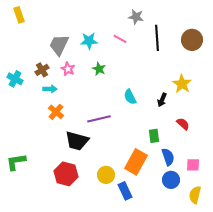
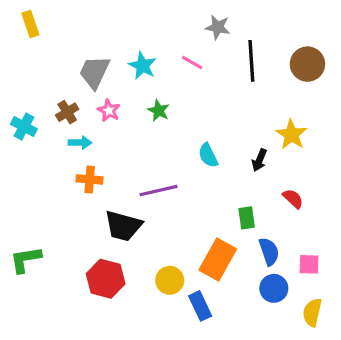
cyan star: (89, 41) -> (142, 66), turned 30
orange cross: (56, 112) -> (90, 179), turned -35

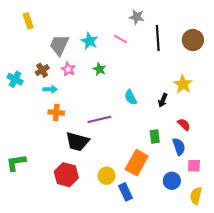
yellow rectangle: (30, 24) -> (28, 21), moved
blue semicircle: (269, 251) -> (179, 147), moved

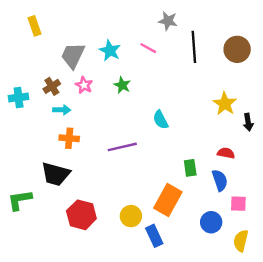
cyan cross: (15, 79) -> (19, 97), turned -35
black arrow: (163, 100) -> (248, 122), moved, turned -32
red semicircle: (184, 124) -> (226, 153), turned -32
black trapezoid: (77, 142) -> (56, 174), moved

